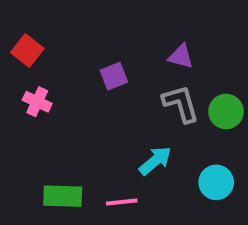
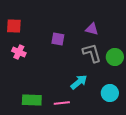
red square: (27, 51) -> (14, 26), turned -35
purple square: (114, 76) -> (58, 39), turned 32

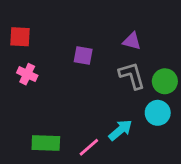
cyan arrow: (79, 82) -> (120, 130), moved
cyan circle: (110, 93) -> (158, 113), moved
pink line: (62, 103) -> (89, 147), turned -35

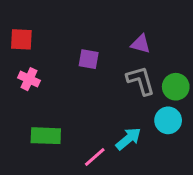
green rectangle: (46, 143) -> (46, 136), moved

